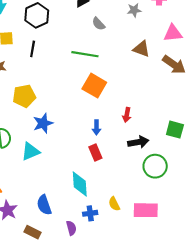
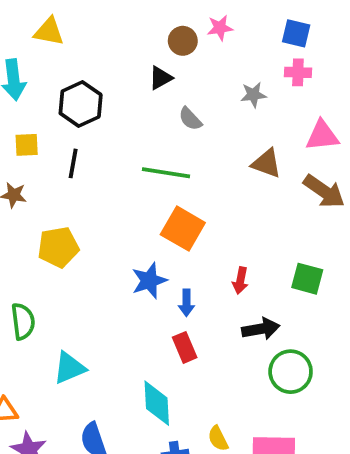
blue star: (43, 123) -> (149, 281), moved
green square: (175, 130) -> (307, 279), moved
cyan triangle: (30, 152) -> (69, 368), moved

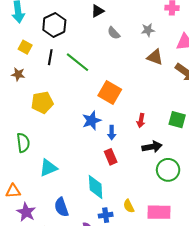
gray star: (253, 95) -> (148, 30), moved
yellow square: (27, 145) -> (25, 47), turned 32
green line: (166, 173) -> (77, 62), moved, turned 30

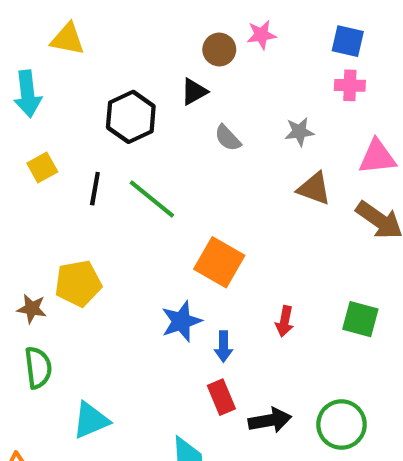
black hexagon: (54, 25) -> (131, 117), moved
yellow square: (25, 47) -> (42, 167), turned 32
brown star: (18, 74) -> (32, 309), moved
black arrow: (152, 147) -> (270, 420), moved

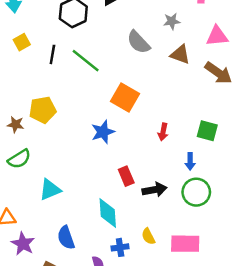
gray semicircle: (228, 138) -> (138, 42), moved, size x1.5
blue arrow: (223, 347) -> (190, 161), moved
green semicircle: (38, 368) -> (19, 159), turned 65

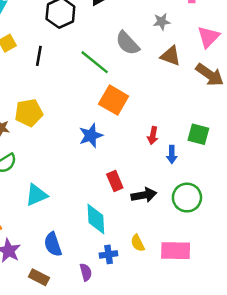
pink triangle: (217, 36) -> (208, 37), turned -40
green line: (86, 61) -> (95, 62), moved
blue arrow: (190, 161) -> (172, 155), moved

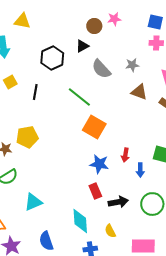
gray semicircle: (128, 43) -> (101, 69), moved
blue star: (91, 136) -> (99, 164), moved, turned 30
yellow semicircle: (138, 243) -> (110, 231), moved

